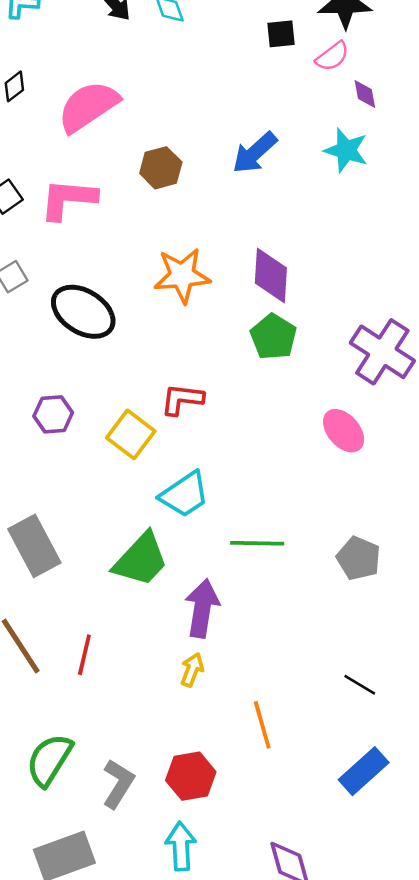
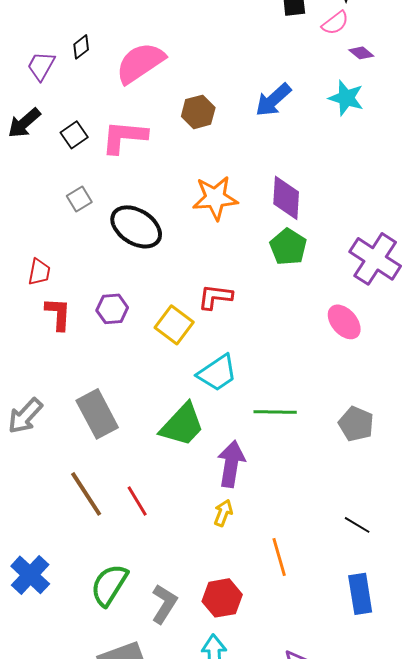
purple diamond: (365, 94) -> (361, 53), turned -40
red line: (84, 655) -> (137, 501), turned -44
blue rectangle: (364, 771) -> (360, 594), turned -57

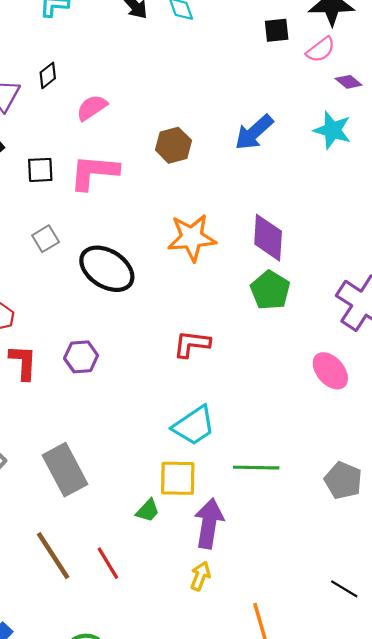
pink semicircle: (140, 63) -> (92, 108), moved, size x0.6
black square: (74, 135) -> (40, 170), turned 32
yellow square: (174, 325) -> (178, 478), moved, turned -36
green trapezoid: (182, 425) -> (148, 510), moved, size x0.5

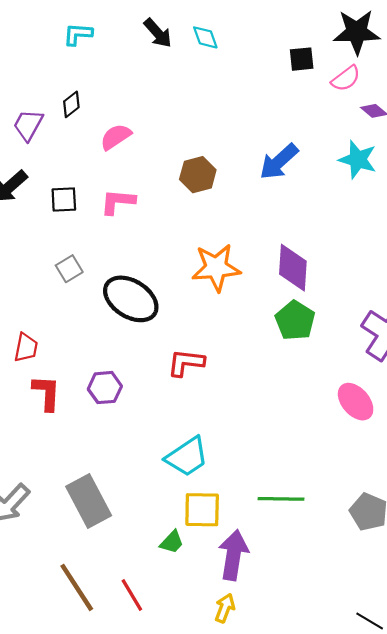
pink L-shape: (94, 172) -> (118, 202), size x0.7
red L-shape: (192, 344) -> (186, 363), moved
cyan trapezoid: (194, 426) -> (187, 457), moved

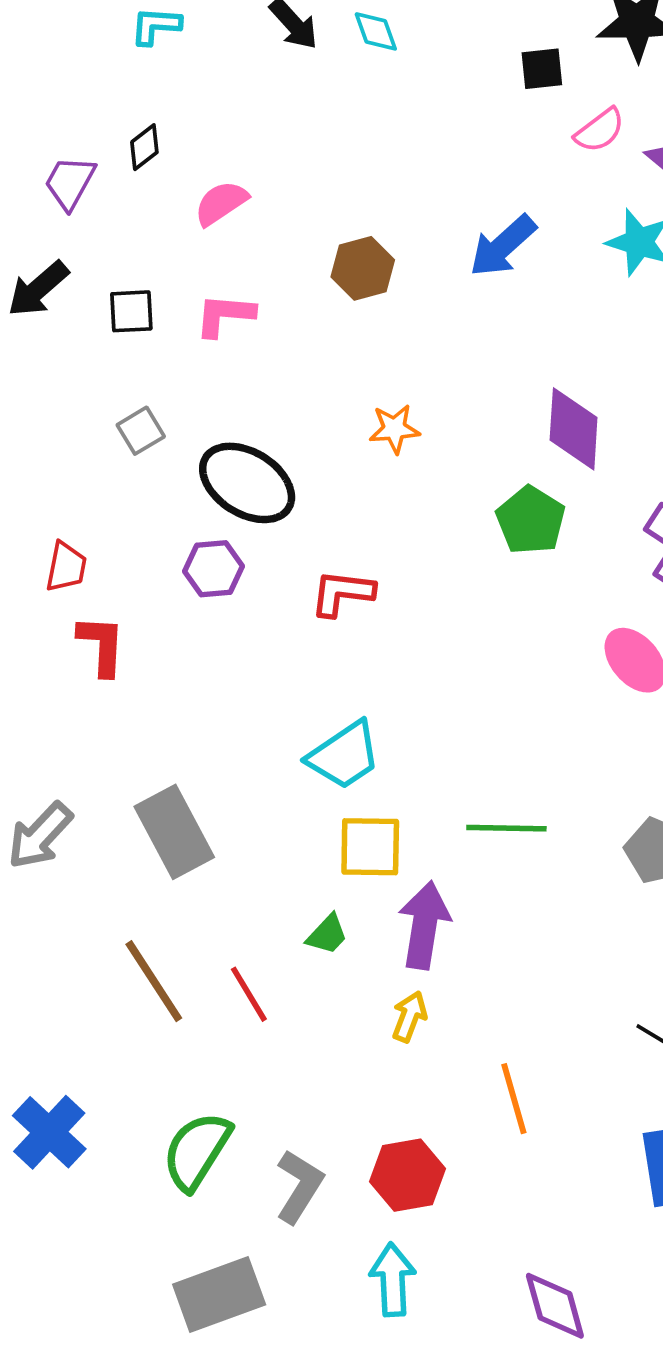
pink semicircle: (346, 78) -> (600, 130), moved
orange star: (216, 268) -> (394, 429), size x0.6
purple diamond: (293, 268) -> (574, 429), moved
purple hexagon: (105, 388) -> (213, 569), moved
green trapezoid: (172, 542) -> (327, 934), moved

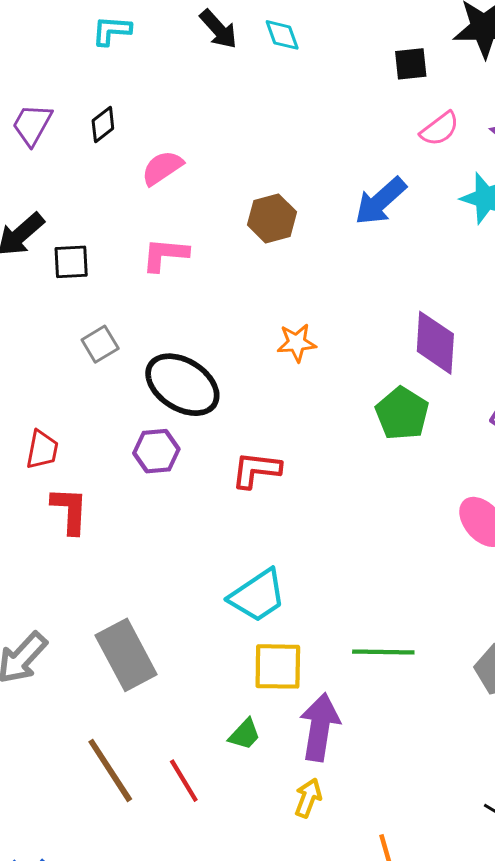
pink semicircle: (600, 130) -> (440, 129), moved
purple trapezoid: (70, 183) -> (32, 125), moved
black square: (131, 311) -> (71, 262), moved

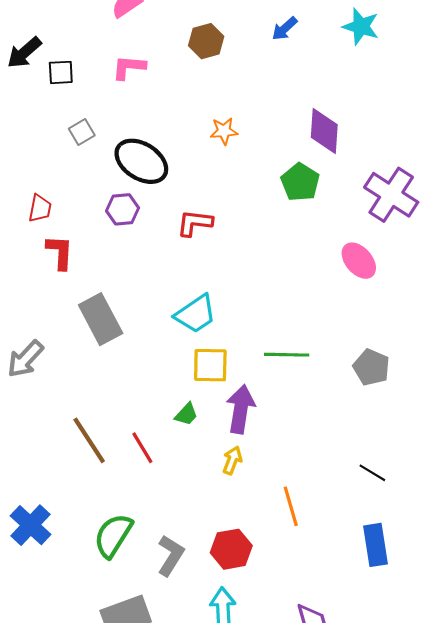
blue arrow: (380, 201) -> (285, 29), size x0.7
gray rectangle: (126, 655) -> (101, 319), moved

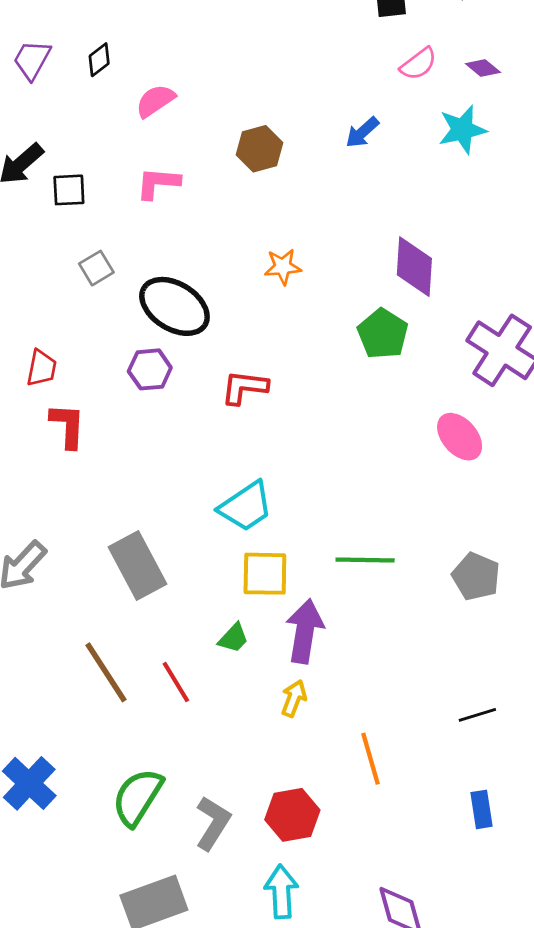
cyan star: (361, 26) -> (462, 130), turned -30
gray rectangle: (101, 319) -> (137, 565), moved
black line: (372, 473) -> (477, 715), turned -48
blue rectangle: (376, 545) -> (482, 809), size x0.7

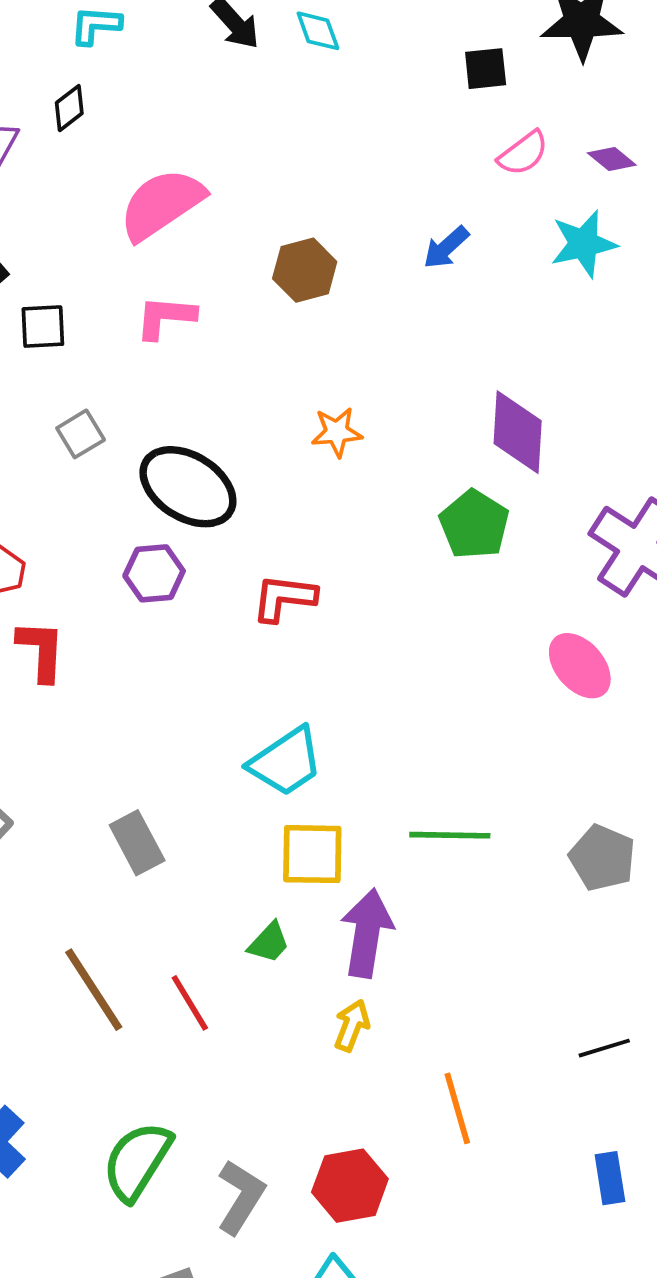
black diamond: (99, 60) -> (69, 108), moved
pink semicircle: (155, 101) -> (162, 204), size x1.6
gray rectangle: (137, 565) -> (137, 843), size x0.7

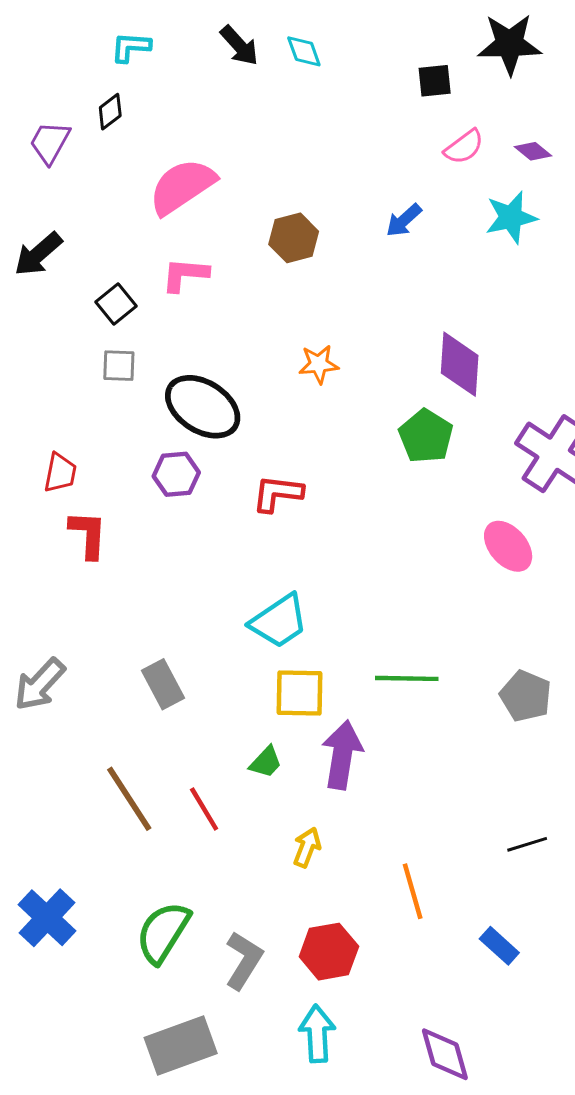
black square: (43, 327) -> (116, 304), moved, turned -36
gray square: (81, 434) -> (119, 366), turned 33
yellow arrow: (352, 1025) -> (307, 847), moved
blue rectangle: (610, 1178) -> (499, 946), moved, turned -39

